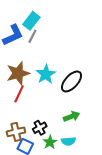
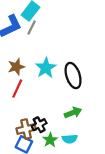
brown star: (18, 73) -> (16, 67), size x0.7
black ellipse: (72, 81) -> (73, 76), turned -60
brown cross: (16, 132) -> (26, 129), moved

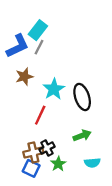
brown star: (16, 67) -> (24, 77), moved
red line: (17, 89) -> (40, 115), moved
cyan semicircle: (70, 139) -> (92, 163), moved

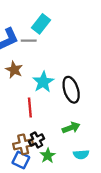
cyan rectangle: (38, 30) -> (41, 24), moved
gray line: (39, 47) -> (29, 41), turned 64
brown star: (24, 77) -> (14, 70), turned -30
red line: (40, 115) -> (30, 108), turned -30

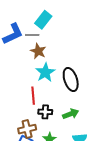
brown star: (14, 70) -> (38, 51), moved
black cross: (37, 140) -> (45, 112), moved, turned 32

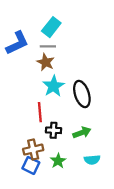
gray line: (32, 35) -> (48, 46), moved

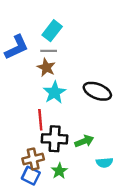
black ellipse: (82, 94) -> (97, 91), moved, turned -50
black cross: (54, 130) -> (55, 139), size x1.5
cyan semicircle: (92, 160) -> (104, 163), moved

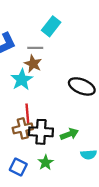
cyan rectangle: (52, 31) -> (51, 26), moved
cyan star: (55, 92) -> (22, 80), moved
brown cross: (33, 159) -> (23, 128), moved

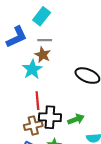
cyan rectangle: (51, 26) -> (42, 16), moved
brown cross: (23, 128) -> (33, 126), moved

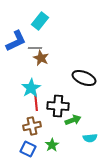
gray line: (45, 40) -> (35, 48), moved
cyan star: (32, 69) -> (31, 88), moved
black cross: (50, 117) -> (58, 106), moved

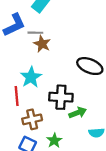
red line: (36, 102) -> (17, 96), moved

